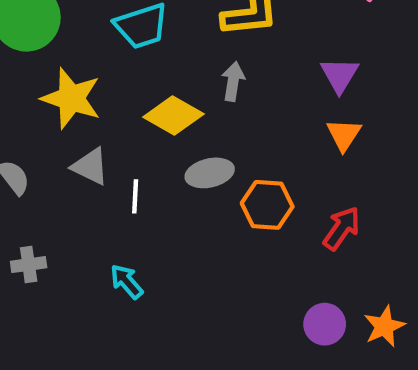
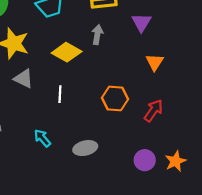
purple triangle: (340, 75) -> (141, 22), moved
gray ellipse: (210, 173) -> (85, 148), moved
white line: (135, 196) -> (60, 94), moved

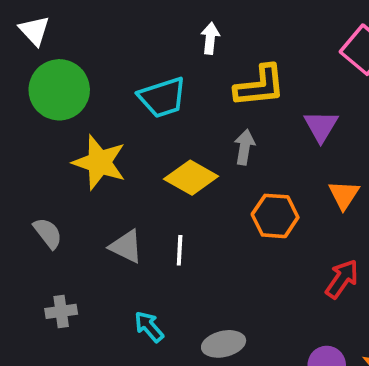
gray triangle: (24, 79) -> (126, 246), moved
orange hexagon: (115, 98) -> (275, 216), moved

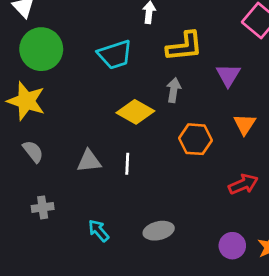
yellow star: (99, 162) -> (26, 101), moved
gray triangle: (126, 246) -> (89, 161), turned -32
red arrow: (342, 279) -> (243, 184), turned 32
cyan arrow: (149, 327) -> (99, 231), moved

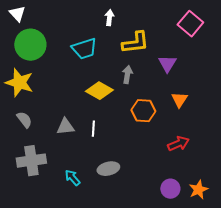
gray cross: (43, 207) -> (31, 161), size x1.8
gray ellipse: (159, 231) -> (108, 169), moved

